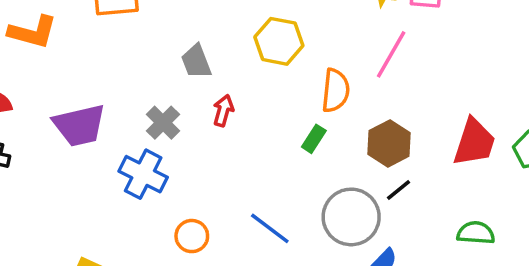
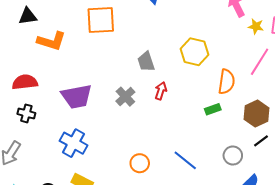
green rectangle: (314, 139) -> (213, 109), turned 35
blue cross: (143, 174) -> (73, 143), moved
gray circle: (351, 217) -> (233, 156), size x0.6

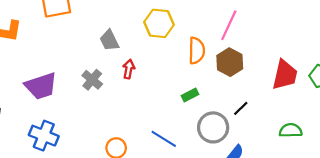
green rectangle: (213, 109) -> (190, 95), moved
brown hexagon: (256, 114) -> (230, 62), moved
gray circle: (233, 156) -> (213, 127), size x1.5

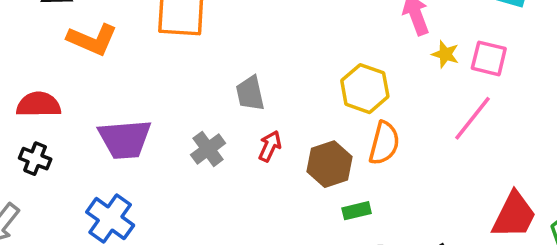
yellow hexagon: (159, 23) -> (365, 89), moved
pink line: (229, 25) -> (473, 118), moved
brown hexagon: (230, 62) -> (329, 164), moved

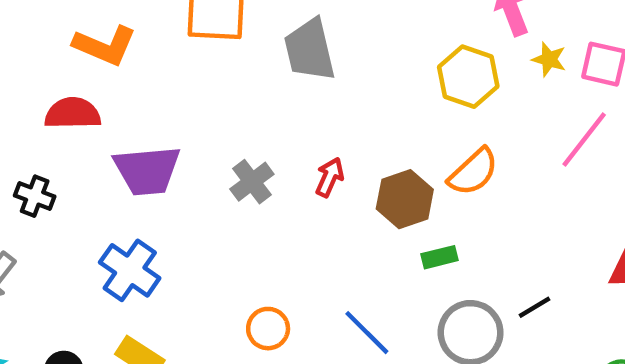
yellow hexagon: (365, 89) -> (468, 77), moved
gray trapezoid: (250, 93) -> (310, 50), moved, size x1.4
red semicircle: (39, 105) -> (73, 113), moved
orange semicircle: (384, 143) -> (473, 172), turned 33

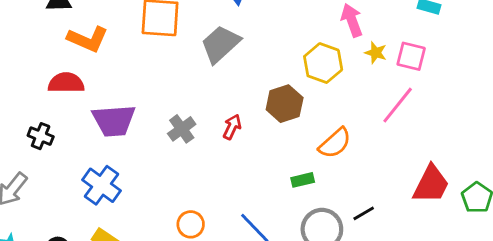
gray trapezoid: (310, 50) -> (220, 44), turned 60
orange semicircle: (473, 172) -> (335, 143), moved
brown hexagon: (405, 199) -> (285, 104), moved

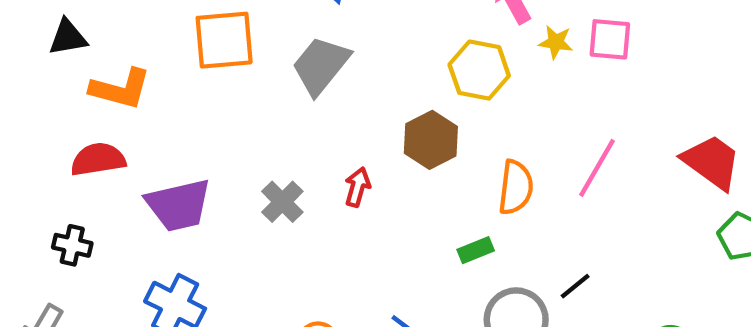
pink line: (398, 105) -> (597, 168), moved
orange semicircle: (335, 143) -> (516, 187), turned -32
red trapezoid: (431, 184) -> (712, 162), moved, turned -72

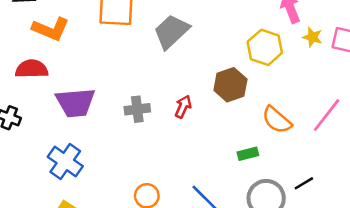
orange semicircle: (516, 187) -> (277, 120), turned 116
gray cross: (282, 202) -> (137, 109), turned 30

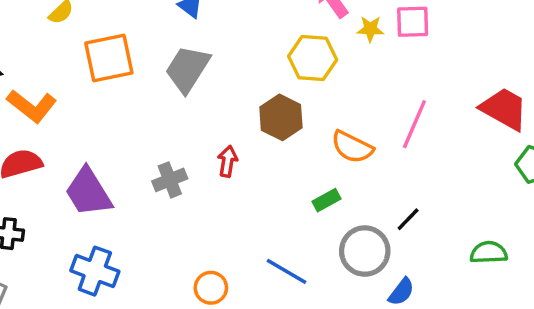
orange L-shape: (51, 29) -> (32, 106), turned 30
purple trapezoid: (76, 103) -> (88, 192), turned 78

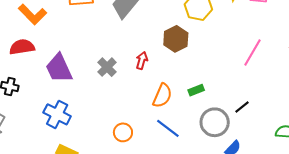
orange semicircle: (352, 147) -> (162, 96), moved, turned -100
gray cross: (170, 180) -> (107, 67), turned -30

